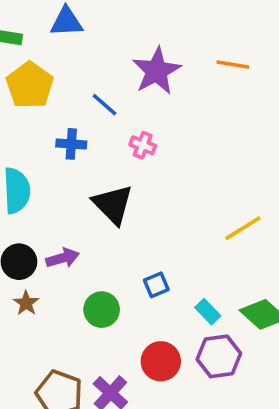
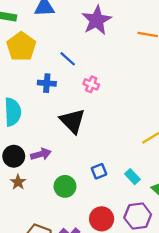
purple star: (157, 71) -> (97, 20), moved
cyan rectangle: (208, 312) -> (132, 177), moved

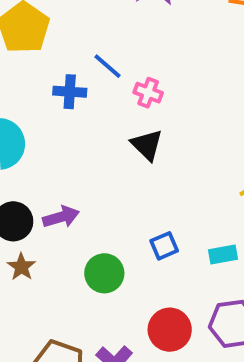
blue line: (68, 59) -> (108, 66), moved
black triangle: (72, 121) -> (147, 145), moved, size x0.7
cyan rectangle: (132, 177) -> (223, 254), turned -56

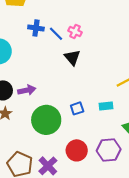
blue line: (108, 66) -> (56, 34), moved
cyan rectangle: (223, 254) -> (106, 106), moved
green circle: (104, 273) -> (46, 120), size x1.5

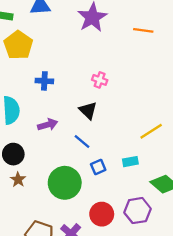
pink cross: (75, 31) -> (100, 80), moved
blue line: (56, 34) -> (82, 142), moved
purple arrow: (27, 90) -> (48, 125), moved

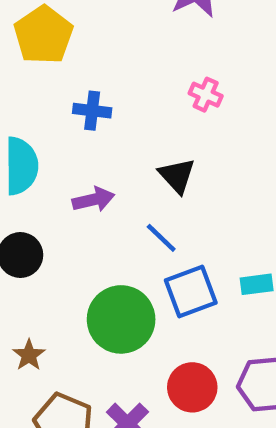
pink cross: (100, 80) -> (206, 95), moved
blue square: (98, 167) -> (191, 292), size x1.6
brown star: (18, 180) -> (29, 355), moved

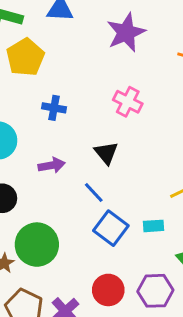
pink cross: (206, 95) -> (128, 102), size x1.4
blue square: (191, 292) -> (111, 228), turned -36
green circle: (121, 319) -> (37, 245), moved

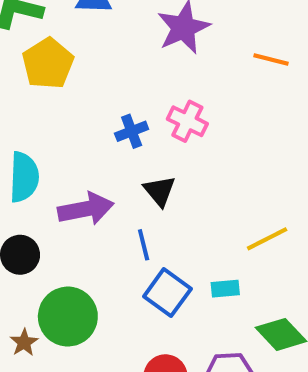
blue cross: (54, 108) -> (132, 131), moved, turned -30
purple arrow: (52, 165) -> (86, 209), size x1.5
blue line: (94, 193) -> (144, 245), turned 30

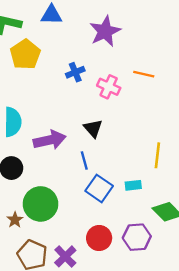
orange line: (271, 60) -> (144, 74), moved
blue cross: (132, 131) -> (75, 72), moved
yellow line: (267, 239) -> (157, 155), turned -55

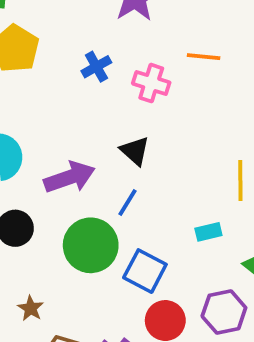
blue line: (84, 160) -> (127, 203), turned 54
blue square: (99, 188) -> (145, 271), moved
green circle: (40, 204) -> (91, 245), moved

